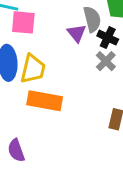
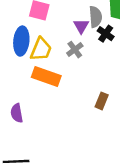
gray cross: (106, 61) -> (75, 50), moved

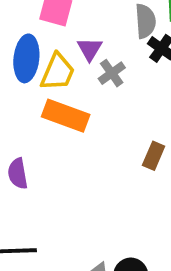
purple triangle: (81, 26) -> (90, 49), moved

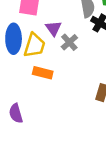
orange rectangle: (66, 116) -> (43, 73), size x0.7

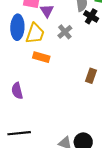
purple triangle: (53, 28) -> (47, 11), moved

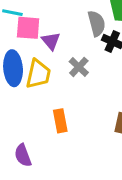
orange rectangle: (41, 57) -> (60, 121), moved, turned 70

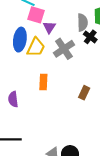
gray cross: (79, 67) -> (64, 49), size x1.5

